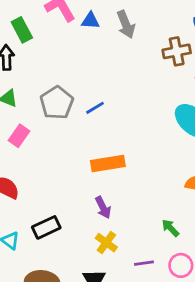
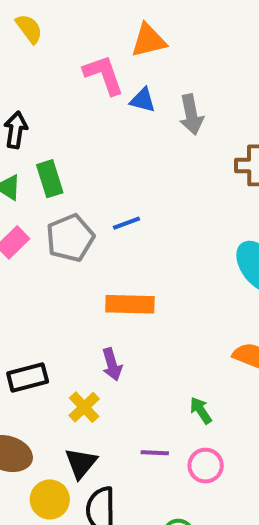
green rectangle: (22, 30) -> (50, 179), moved
gray pentagon: (57, 103) -> (70, 238), moved
yellow cross: (106, 243) -> (84, 407), moved

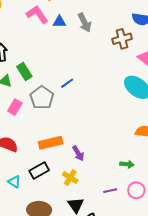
orange rectangle: (130, 304) -> (51, 143), moved
green arrow: (201, 410) -> (127, 164), turned 144

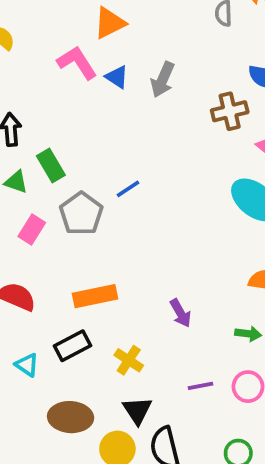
blue triangle: (59, 22) -> (117, 77), turned 32
gray arrow: (85, 22) -> (163, 80), turned 48
purple arrow: (78, 153) -> (180, 313), moved
green arrow: (127, 164) -> (248, 334), moved

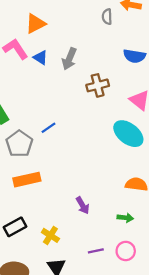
brown cross: (230, 111) -> (98, 85), moved
orange rectangle: (95, 296) -> (27, 180), moved

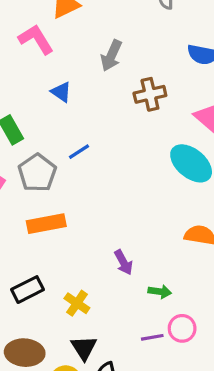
blue triangle: (40, 58) -> (61, 92), moved
green arrow: (125, 218) -> (160, 292), moved
purple line: (96, 251) -> (152, 337), moved

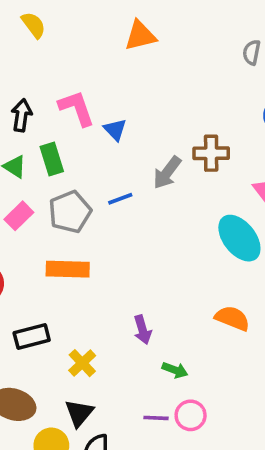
pink L-shape: (36, 39) -> (77, 108), moved
gray arrow: (111, 56) -> (167, 173), moved

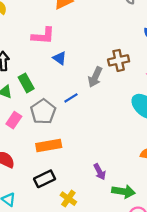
pink L-shape: (77, 108) -> (43, 36), moved, turned 125
black rectangle: (32, 337) -> (45, 179), moved
green arrow: (175, 370) -> (123, 191), size x1.5

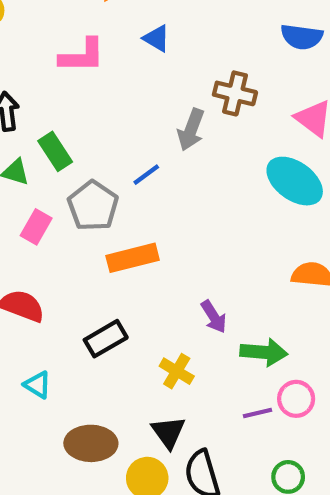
blue triangle: (60, 58) -> (157, 38), moved
brown cross: (119, 60) -> (235, 93), turned 30
orange rectangle: (49, 145) -> (133, 258), moved
yellow cross: (68, 199) -> (177, 371), moved

